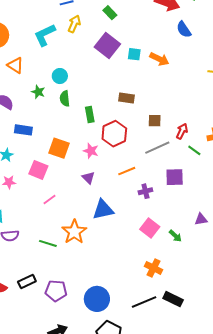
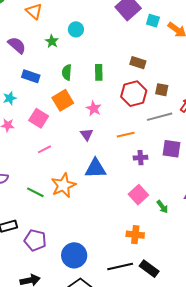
green semicircle: (65, 99) -> (67, 72), moved
red hexagon: (114, 134) -> (134, 94), moved
orange square: (59, 148) -> (63, 100), turned 30
orange cross: (154, 268) -> (135, 235), turned -30

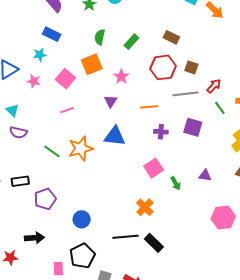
green rectangle: (99, 72) -> (131, 42), turned 35
blue rectangle: (31, 76) -> (52, 34), moved
orange cross: (135, 235) -> (145, 207), turned 30
purple pentagon: (35, 240) -> (45, 199), turned 30
blue circle: (74, 255) -> (82, 219), size x0.7

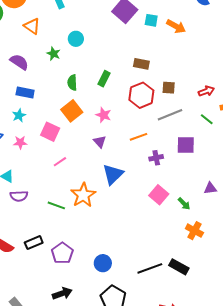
red arrow: (214, 86) -> (206, 91), moved, turned 42
blue triangle: (115, 136) -> (113, 174), turned -35
orange cross: (145, 207) -> (194, 231), moved

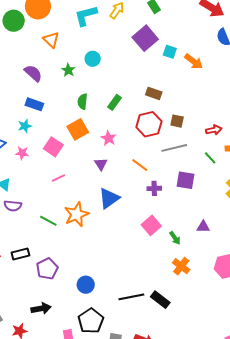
orange line: (138, 137) -> (140, 165), turned 48

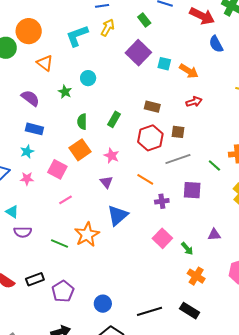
red arrow: (214, 130) -> (194, 102), moved
black rectangle: (160, 300) -> (190, 311), moved

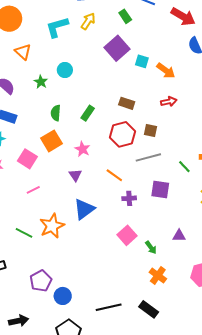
purple pentagon: (63, 291) -> (41, 281), moved

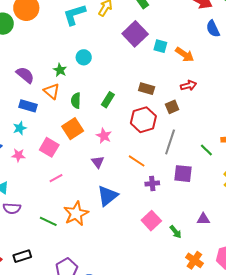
orange triangle: (23, 52) -> (52, 91), moved
brown square: (151, 130) -> (172, 107), moved, turned -32
gray line: (148, 157) -> (170, 142), turned -55
orange cross: (158, 275) -> (194, 260), moved

